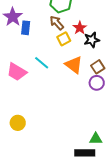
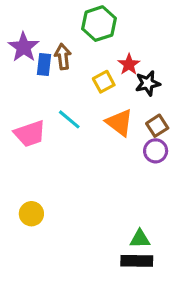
brown arrow: (57, 23) -> (63, 57), moved, turned 35
pink trapezoid: (17, 72) -> (30, 134), turned -50
green triangle: (96, 139) -> (140, 239), moved

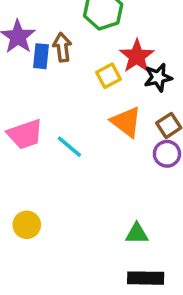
red star: (129, 64) -> (137, 56), size x1.4
cyan line: (69, 119) -> (69, 147), moved
green triangle: (140, 239) -> (137, 234), moved

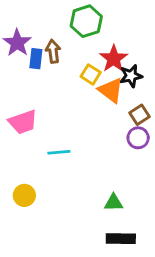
yellow square: (108, 76) -> (91, 74), turned -30
orange triangle: (126, 122) -> (111, 90), moved
cyan line: (69, 147) -> (59, 152), moved, turned -45

